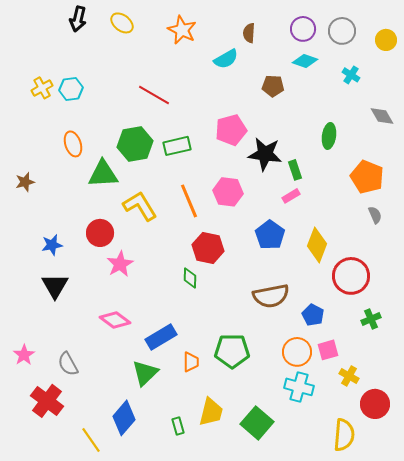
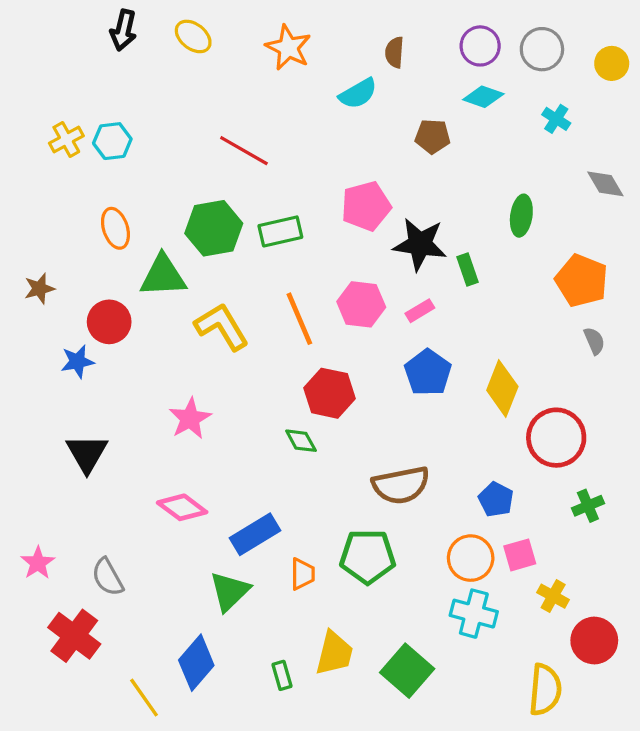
pink rectangle: (291, 196) -> (420, 311), moved
red circle: (100, 233) -> (109, 322), moved
blue star: (52, 245) -> (77, 361), moved
green diamond: (190, 278) -> (301, 441), turned -30
brown semicircle: (271, 296) -> (401, 485), moved

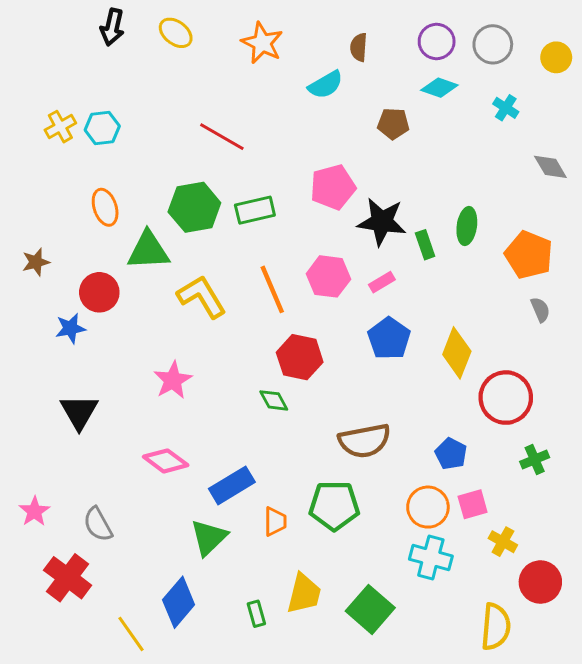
green ellipse: (521, 216) -> (467, 226), moved

